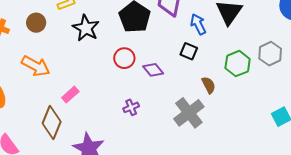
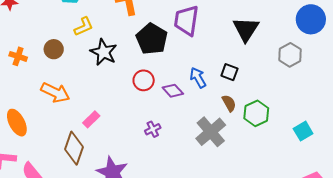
blue arrow: (198, 24) -> (198, 78), moved
black square: (189, 51) -> (229, 72), moved
gray hexagon: (270, 54) -> (290, 55), moved
green hexagon: (238, 64) -> (256, 113), moved

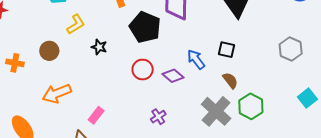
black star: (104, 52) -> (99, 47), size x0.6
gray hexagon: (290, 55) -> (291, 49), moved
orange arrow: (55, 92) -> (57, 93), turned 140
green hexagon: (256, 113) -> (251, 106), moved

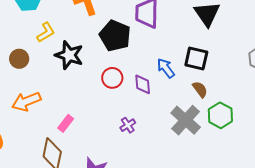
black star: (99, 47) -> (69, 55), size x1.8
black square: (227, 50) -> (196, 58), size x1.4
purple diamond: (173, 76) -> (143, 84), turned 45

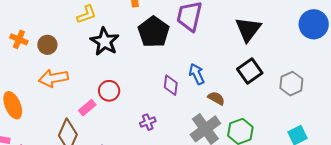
black square: (196, 58) -> (250, 71), moved, turned 30
brown circle: (19, 59) -> (47, 45), moved
red circle: (112, 78) -> (109, 91), moved
brown semicircle: (200, 89) -> (216, 98), moved, turned -36

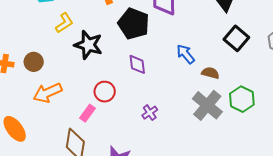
purple diamond: (171, 85) -> (137, 64), moved

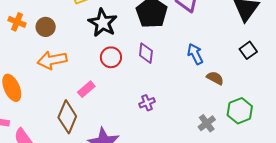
black square: (236, 38) -> (248, 50), size x0.7
red circle: (105, 92) -> (111, 57), moved
gray cross: (207, 105) -> (207, 123), moved, size x0.6

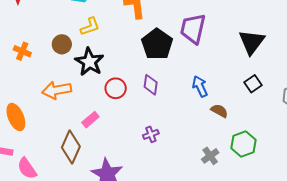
black star: (103, 23) -> (89, 62), moved
brown circle: (46, 27) -> (62, 44), moved

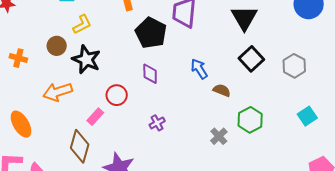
black square: (253, 84) -> (251, 59), size x1.4
red circle: (116, 88) -> (117, 95), moved

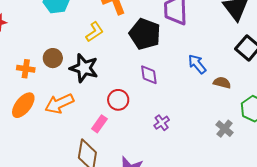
yellow L-shape: (82, 24) -> (94, 32), moved
orange cross: (18, 58) -> (26, 69), moved
orange ellipse: (21, 124) -> (23, 105), moved, turned 76

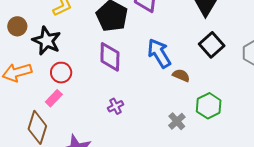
blue arrow: (197, 64) -> (159, 53), size x1.4
purple diamond: (149, 75) -> (110, 57), size x1.4
red circle: (118, 100) -> (61, 73), moved

